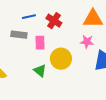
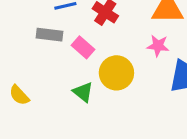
pink rectangle: (40, 43) -> (83, 47), turned -48

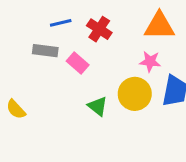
yellow circle: (116, 73) -> (135, 94), moved
green triangle: (83, 92) -> (98, 106), moved

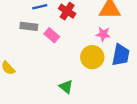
green triangle: (98, 106) -> (66, 87), moved

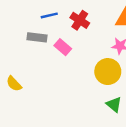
green triangle: (66, 87) -> (114, 104), moved

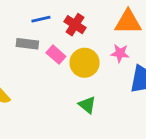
yellow circle: (108, 72) -> (85, 63), moved
green triangle: (114, 104) -> (87, 105), moved

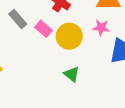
gray rectangle: (27, 44) -> (18, 19), turned 42

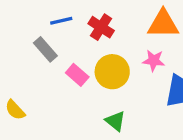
pink rectangle: (43, 29) -> (77, 75), moved

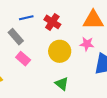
pink rectangle: (77, 75) -> (23, 59), moved

